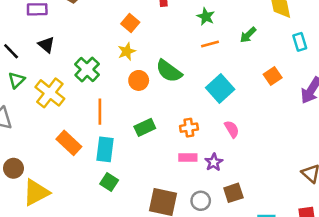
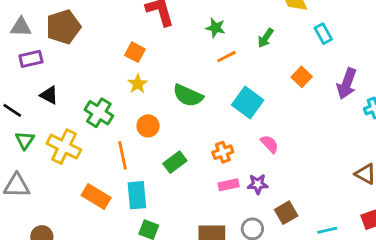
orange circle: (139, 80) -> (148, 126), moved
purple star: (214, 162) -> (258, 184), turned -30

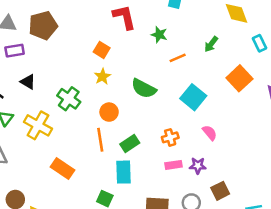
green star: (215, 28) -> (159, 35), moved
orange square: (302, 77) -> (239, 78), size x1.5
orange line: (122, 155) -> (100, 140), moved
cyan rectangle: (137, 195) -> (123, 172), moved

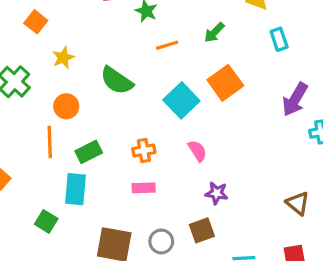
orange square: (102, 50) -> (36, 22), moved
orange square: (239, 78) -> (225, 83), moved
purple star: (198, 166) -> (217, 193), moved

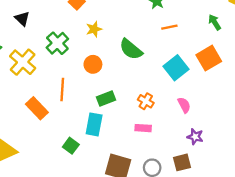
green arrow: (214, 32) -> (215, 22), moved, turned 98
orange line: (50, 142) -> (62, 90), moved
orange cross: (144, 151) -> (146, 101), turned 35

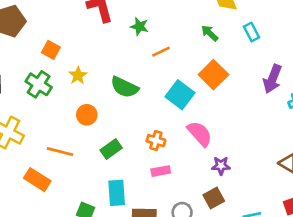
green cross: (57, 43) -> (39, 84), moved
orange line: (62, 90) -> (60, 152), turned -65
pink semicircle: (184, 105) -> (200, 134), size x1.5
cyan rectangle: (94, 124) -> (117, 193), moved

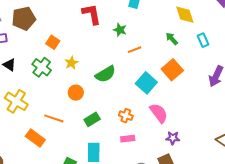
green semicircle: (125, 87) -> (105, 74), turned -60

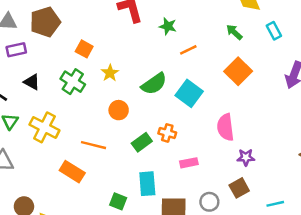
cyan square: (146, 83) -> (189, 93), moved
pink semicircle: (159, 113) -> (225, 127), turned -145
orange cross: (126, 116) -> (167, 133), moved

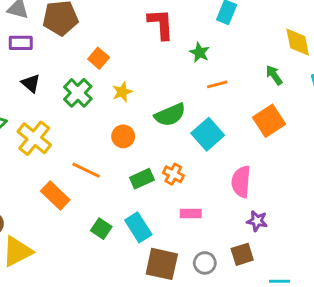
cyan rectangle: (147, 184) -> (138, 227), turned -40
green square: (118, 201) -> (101, 229), moved

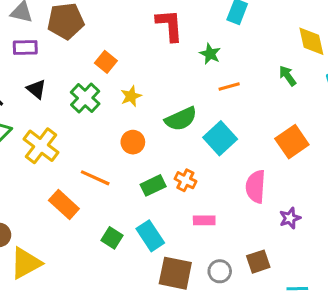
orange square: (269, 121) -> (292, 142), moved
purple star: (257, 221) -> (290, 218), moved, turned -30

